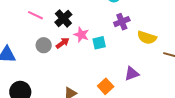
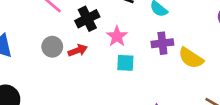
pink star: (81, 35) -> (117, 36), moved
yellow semicircle: (147, 38) -> (191, 58), moved

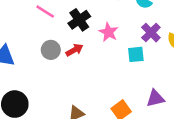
purple cross: (162, 43) -> (151, 33), turned -30
cyan square: (125, 63) -> (136, 54), moved

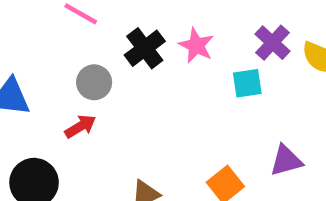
black cross: (79, 20) -> (145, 48), moved
red arrow: (74, 50) -> (80, 126), moved

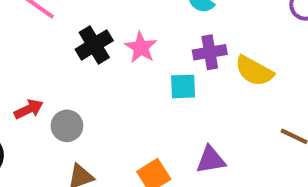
purple cross: (272, 43) -> (210, 52), turned 32
gray circle: (94, 82) -> (67, 126), moved

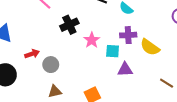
pink star: (141, 47) -> (92, 40), moved
purple triangle: (211, 160) -> (125, 69), moved

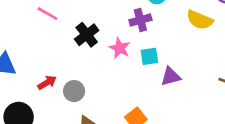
purple cross: (128, 35) -> (140, 20), moved
yellow semicircle: (150, 47) -> (200, 20), moved

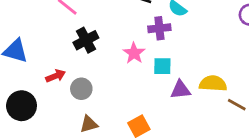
yellow semicircle: (200, 20) -> (213, 84), moved, turned 152
black cross: (87, 35) -> (86, 40), moved

